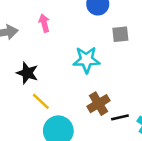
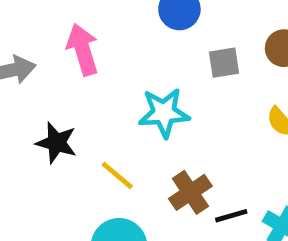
pink arrow: (44, 23) -> (83, 50), size x1.5
yellow line: (41, 101) -> (117, 175), moved

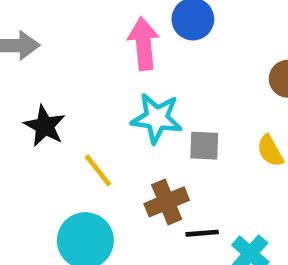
pink arrow: (83, 50) -> (144, 44), moved
gray square: (224, 63) -> (204, 146), moved

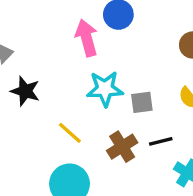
black star: (45, 126) -> (25, 91), moved
black line: (202, 233) -> (161, 141), moved

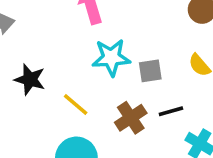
black star: (25, 91) -> (30, 79), moved

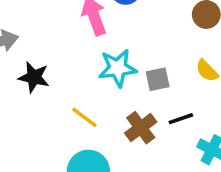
black star: (30, 79) -> (34, 77), moved

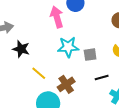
yellow line: (84, 117) -> (39, 73), moved
brown cross: (141, 128) -> (66, 84), moved

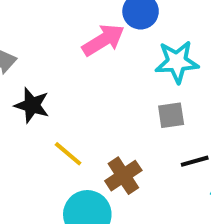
pink arrow: (57, 17) -> (103, 40), turned 75
cyan star: (68, 47) -> (177, 62), moved

